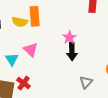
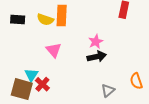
black arrow: (72, 51) -> (97, 57), turned -108
cyan triangle: (12, 59) -> (31, 75), moved

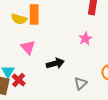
pink star: (96, 42) -> (85, 39), moved
black arrow: (97, 57) -> (55, 63), moved

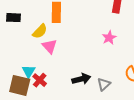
yellow semicircle: (19, 19) -> (40, 31), moved, turned -63
black arrow: (55, 63) -> (81, 79), moved

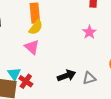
yellow semicircle: (40, 31) -> (36, 27), moved
gray triangle: (104, 84) -> (89, 78), turned 32

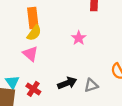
pink star: (89, 32) -> (79, 38), moved
red cross: (26, 81) -> (33, 89), moved

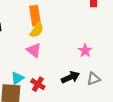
pink star: (79, 38) -> (85, 51), moved
cyan triangle: (12, 82) -> (17, 78), turned 32

